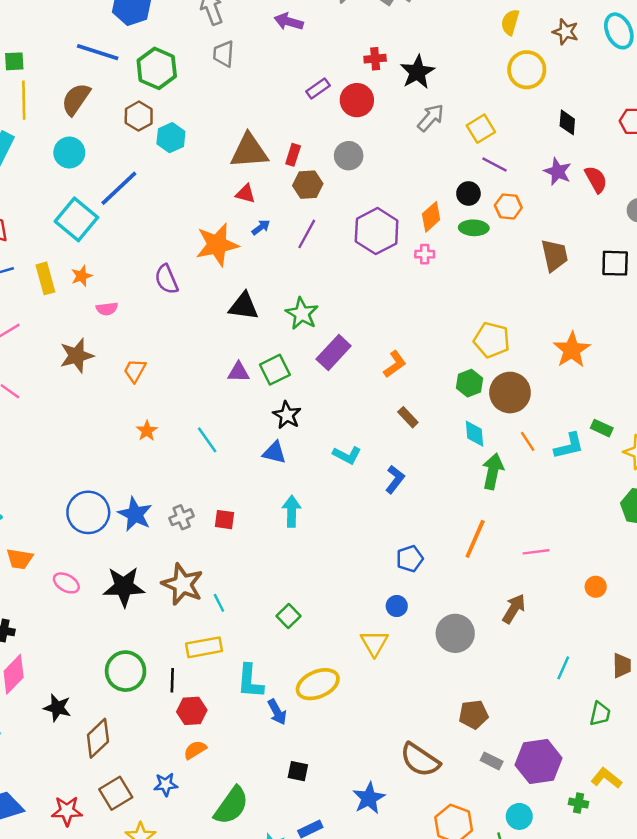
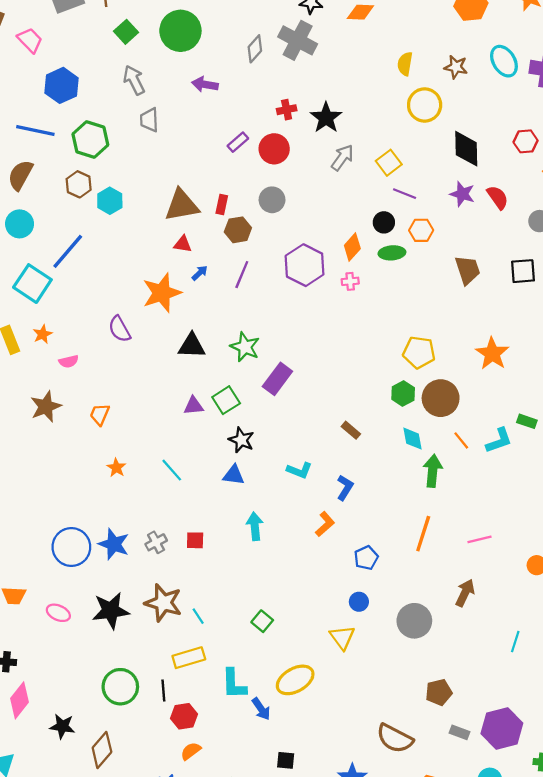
black diamond: (567, 122) -> (466, 149), size x1.6
orange L-shape: (395, 364) -> (325, 524), moved

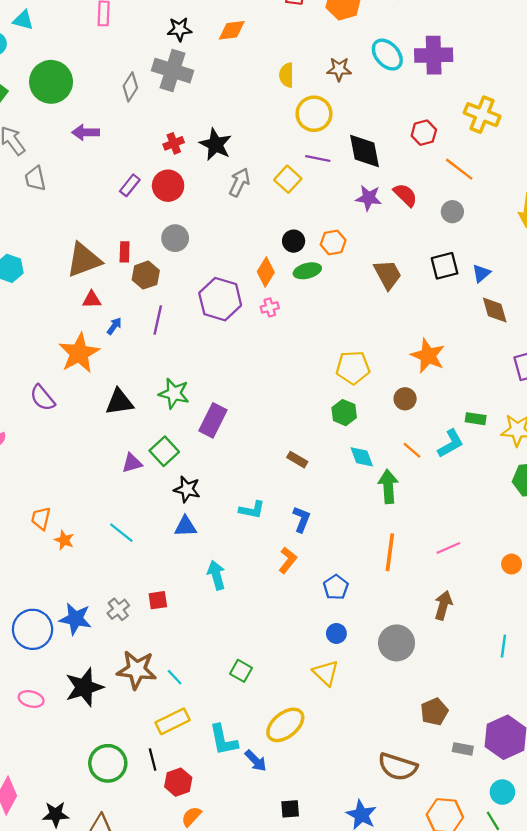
purple line: (405, 194) -> (318, 158), moved
brown circle: (441, 398) -> (405, 399), moved, size x0.6
orange trapezoid: (100, 414) -> (41, 518), moved

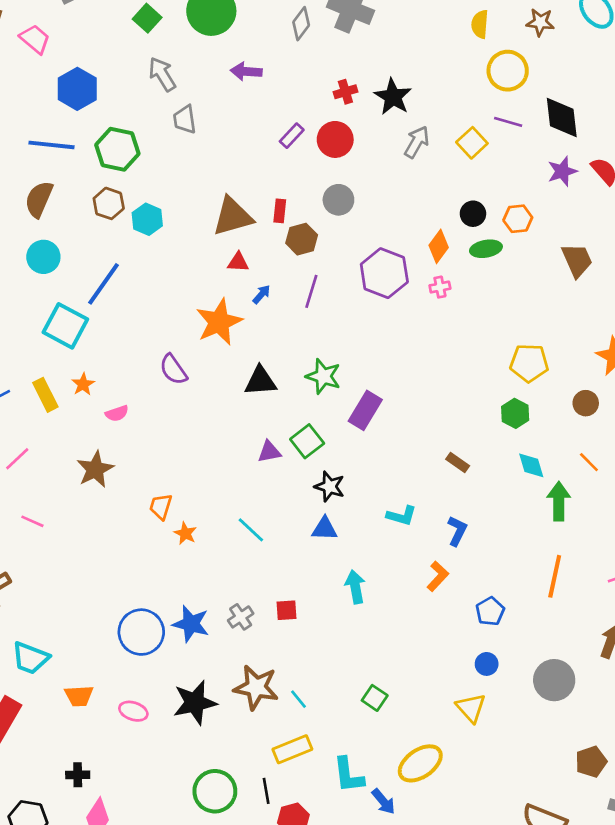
purple star: (369, 198) -> (562, 171), turned -30

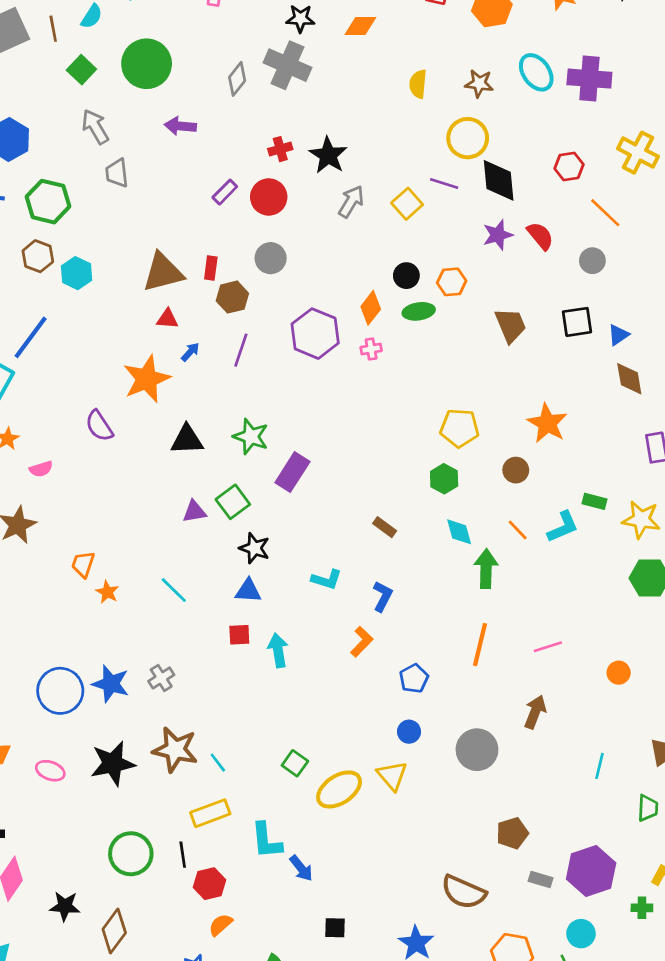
yellow circle: (508, 71) -> (468, 138), moved
red square: (286, 610) -> (239, 635), moved
yellow ellipse: (420, 763) -> (339, 789), moved

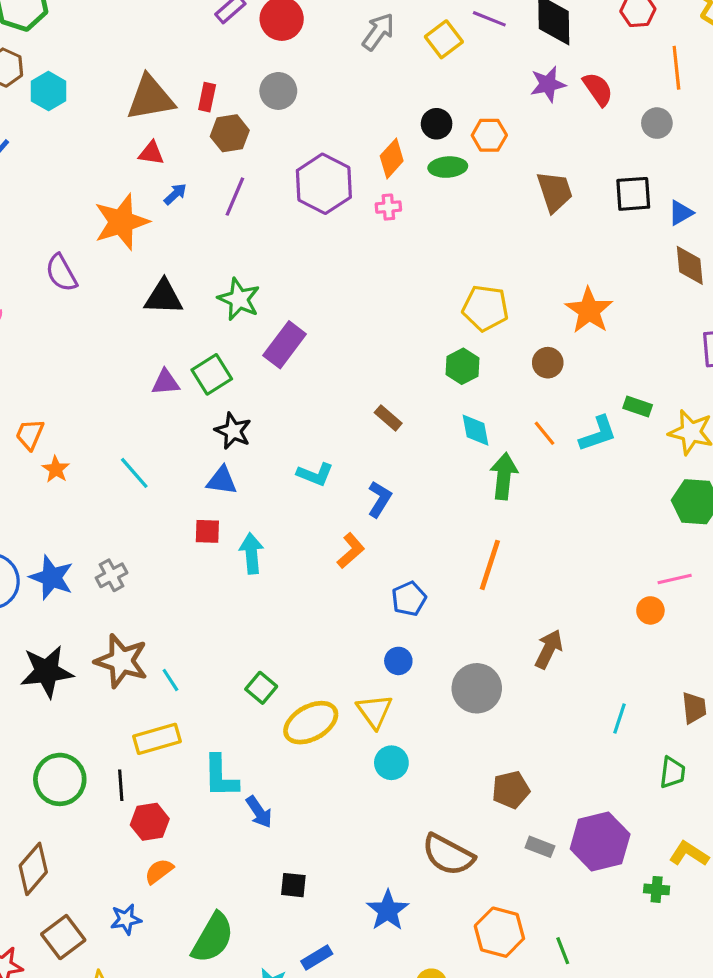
orange line: (605, 213) -> (676, 68), turned 36
pink line: (548, 647) -> (675, 579), moved
cyan circle: (581, 934) -> (391, 763), moved

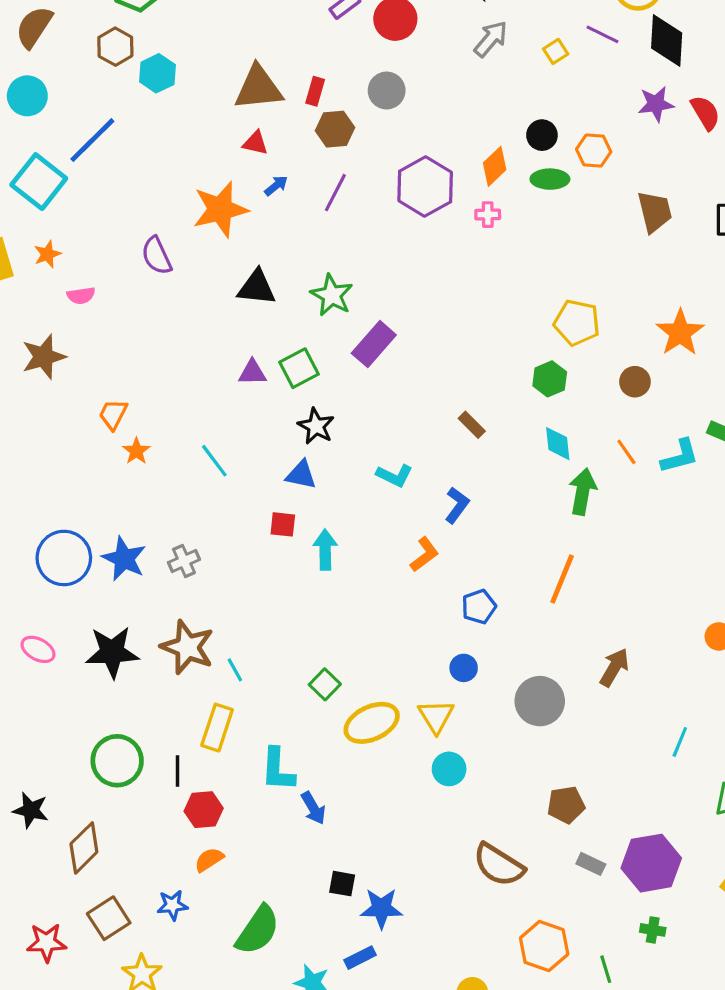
yellow square: (444, 39) -> (556, 51), size x0.7
yellow rectangle: (157, 739) -> (217, 728), turned -60
green cross: (657, 889) -> (653, 930), moved
blue star: (388, 910) -> (381, 908), moved, turned 30

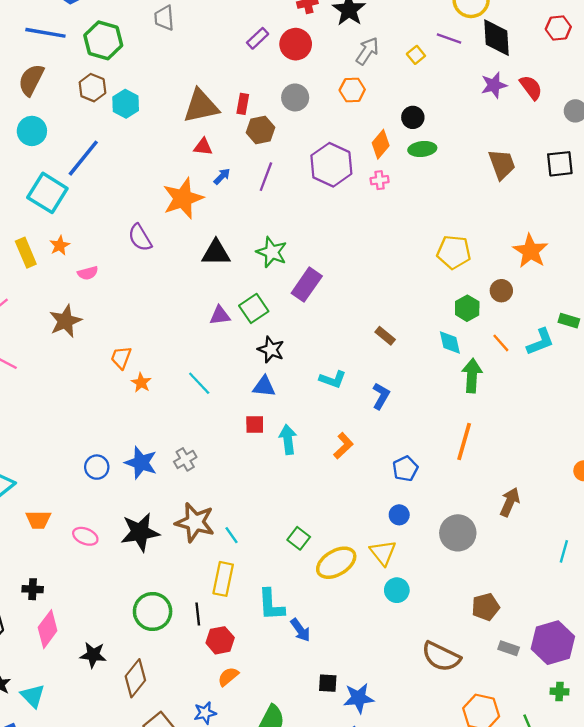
orange hexagon: (594, 150) -> (352, 90), moved
green hexagon: (550, 379) -> (467, 308), moved
orange L-shape: (424, 554) -> (343, 446), moved
blue circle: (64, 558) -> (97, 467), size x0.6

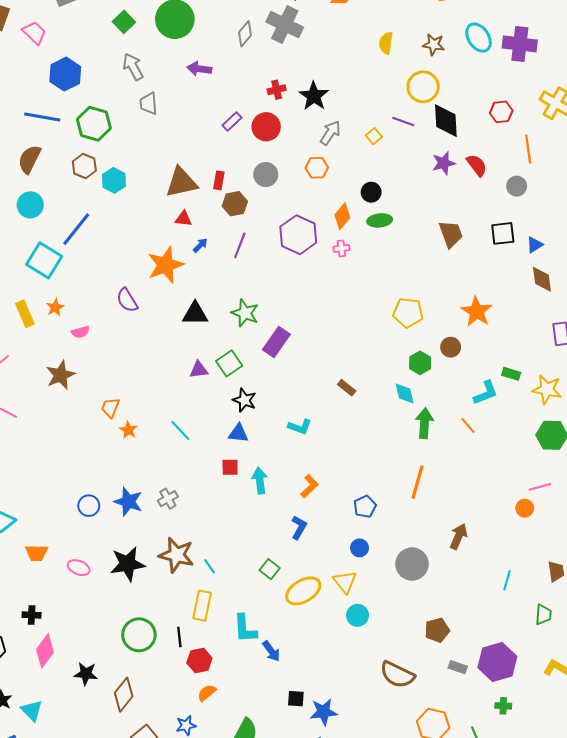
orange line: (501, 343) -> (468, 426), moved
blue L-shape: (381, 396) -> (299, 527), moved

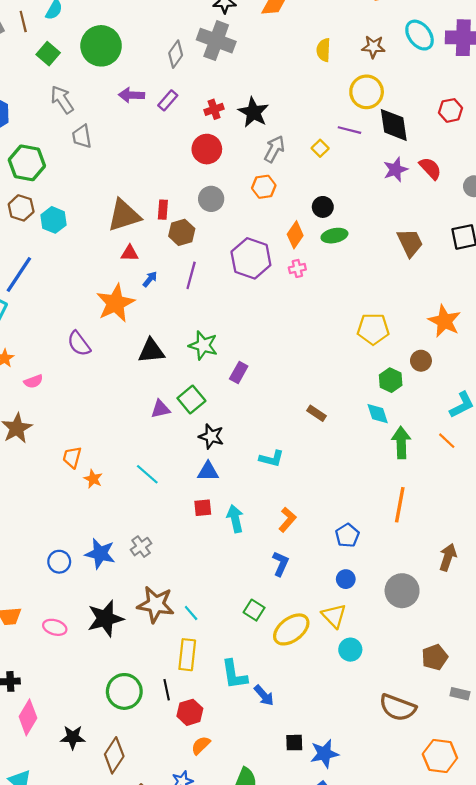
purple rectangle: (232, 122) -> (168, 100), moved
purple rectangle: (276, 342) -> (239, 372), size x0.7

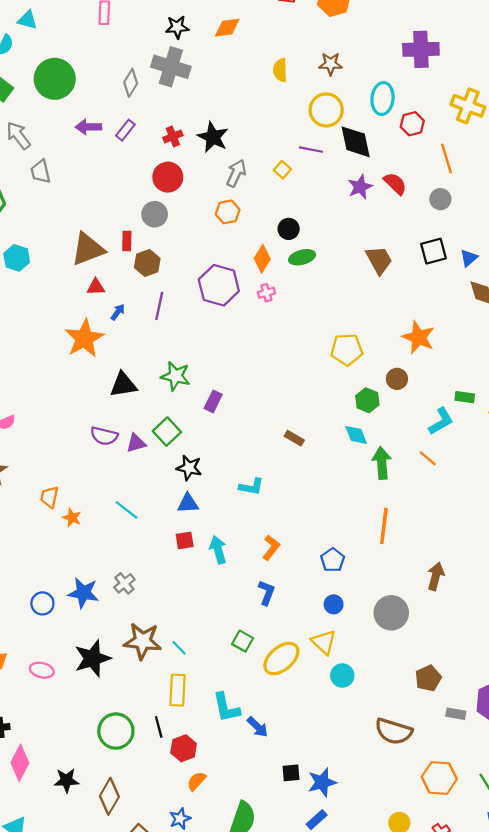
cyan ellipse: (420, 35) -> (383, 99), moved, turned 48
gray circle: (211, 199) -> (155, 214), moved
purple semicircle: (79, 344) -> (104, 436), moved, turned -36

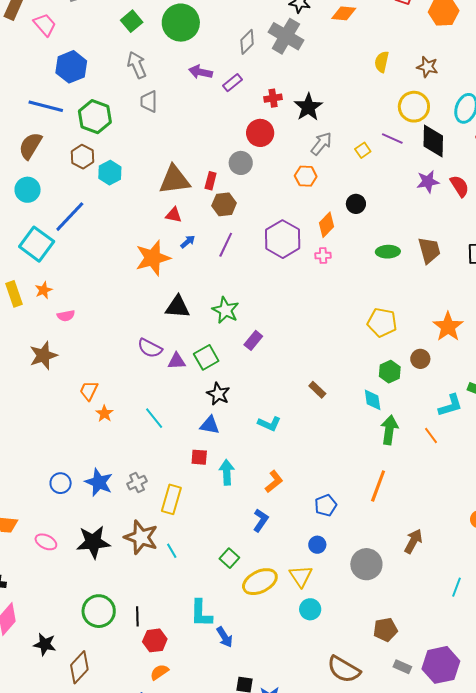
green ellipse: (302, 257) -> (388, 252), moved
yellow rectangle: (178, 690) -> (171, 499), moved

